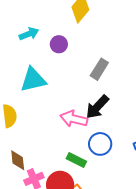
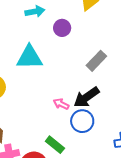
pink arrow: (74, 119) -> (61, 104), size x0.6
blue circle: (100, 144) -> (82, 121), moved

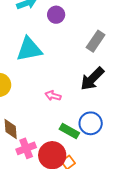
pink arrow: (61, 104) -> (53, 96), moved
blue circle: (82, 121) -> (91, 123), moved

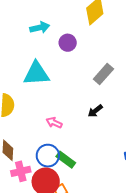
black arrow: (92, 79) -> (95, 111), size x0.6
blue circle: (91, 123) -> (48, 156), moved

